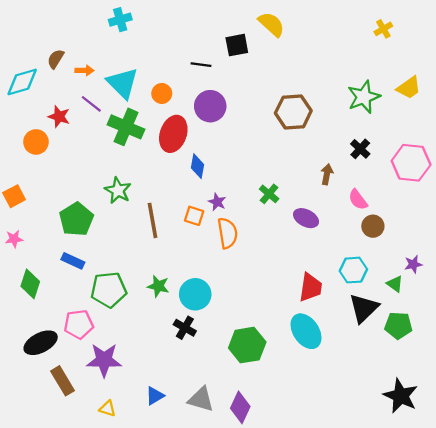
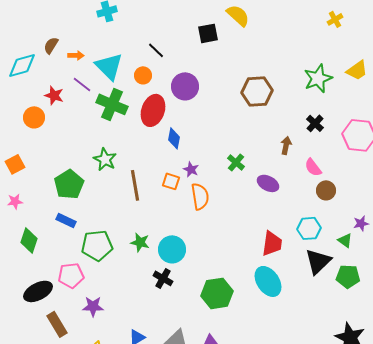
black line: (201, 65) -> (156, 50), moved, turned 36
purple star: (104, 360) -> (93, 306), size x0.7

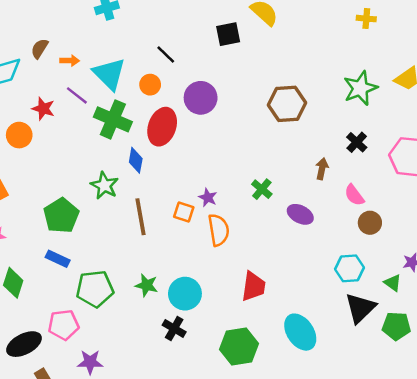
yellow cross: (335, 19) -> (366, 19), moved, turned 35
blue diamond: (174, 138) -> (136, 160), moved
red trapezoid: (272, 243) -> (253, 286), moved

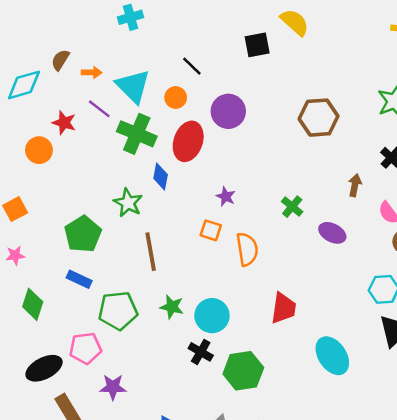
purple star: (208, 198) -> (226, 197), moved
brown line: (141, 217) -> (151, 252), moved
green hexagon: (239, 346) -> (243, 371), moved

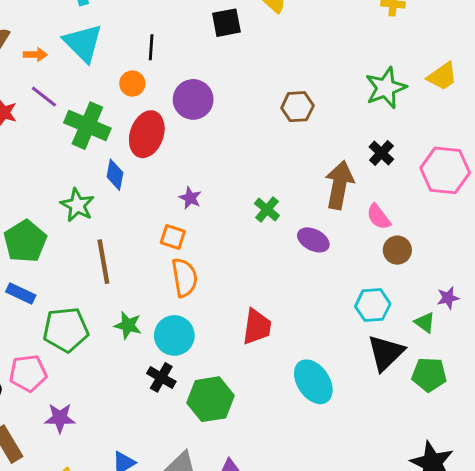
black line: (192, 66) -> (151, 47), turned 50
cyan triangle: (133, 86) -> (83, 43), moved
brown hexagon: (319, 118) -> (297, 107), size x0.7
brown arrow: (355, 185) -> (339, 185), size x1.8
orange semicircle: (247, 249) -> (184, 278), moved

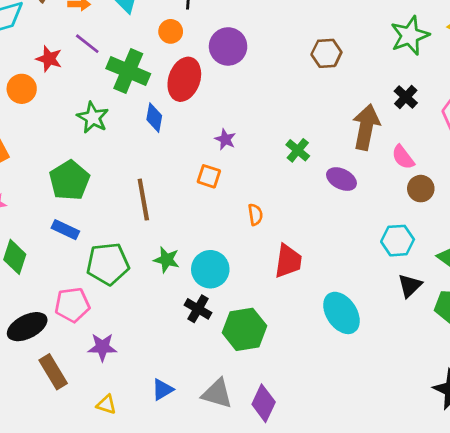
green star: (77, 205) -> (93, 118), moved
orange semicircle: (184, 278) -> (255, 215), moved, size x0.6
black triangle: (386, 353) -> (410, 286), size x0.7

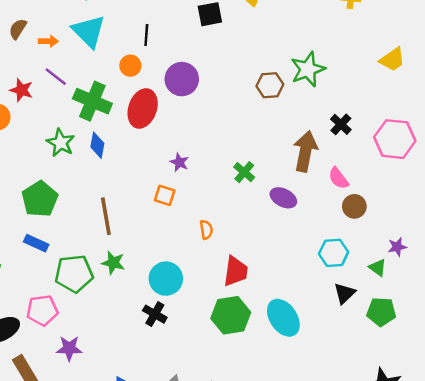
green star: (410, 36) -> (308, 69), moved
blue diamond: (154, 118) -> (97, 145), moved
green star: (167, 260) -> (113, 263), moved
green hexagon: (244, 329) -> (231, 315), moved

